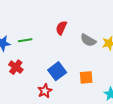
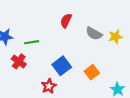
green line: (25, 40) -> (32, 42), moved
orange square: (86, 77) -> (92, 72), turned -32

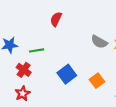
red semicircle: (66, 21) -> (56, 19), moved
red star: (49, 86) -> (23, 94), moved

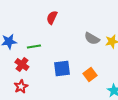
blue square: (67, 74) -> (62, 69), turned 30

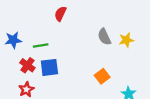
gray semicircle: (92, 39) -> (104, 37), turned 35
blue square: (62, 69) -> (49, 67), moved

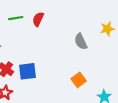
yellow star: (126, 40) -> (107, 29), moved
green line: (41, 46) -> (16, 18), moved

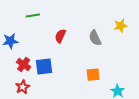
red semicircle: (38, 19) -> (60, 36), moved
orange square: (79, 80) -> (93, 75), turned 32

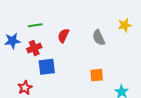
green line: (33, 15) -> (35, 25), moved
red cross: (24, 64) -> (34, 48), moved, turned 32

